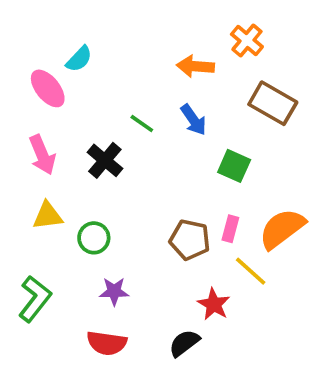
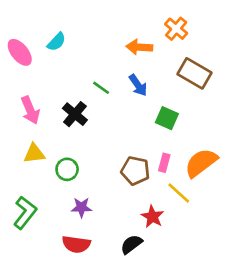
pink ellipse: (48, 88) -> (20, 52), moved

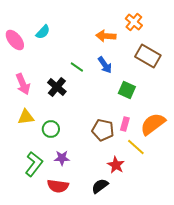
green L-shape: (25, 213) -> (34, 164), moved

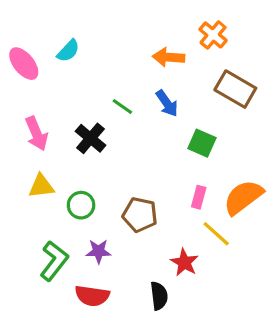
brown pentagon: (103, 130) -> (140, 215), moved
black semicircle: (100, 186) -> (159, 296), turned 120

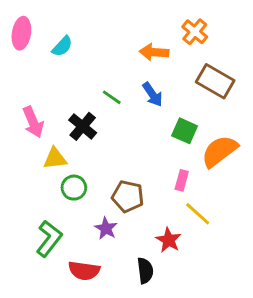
pink ellipse: (24, 64) -> (21, 33), moved, turned 48
yellow triangle: (41, 186) -> (55, 158), moved
orange semicircle: (243, 197) -> (220, 151), moved
purple star: (99, 251) -> (106, 228), moved, turned 30

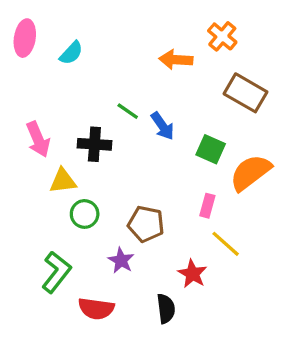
blue arrow: (153, 94) -> (163, 126), moved
black cross: (83, 126) -> (94, 144), turned -36

